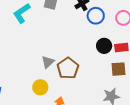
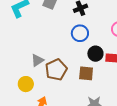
blue circle: (96, 16) -> (80, 33), moved
brown square: (118, 69) -> (86, 73), moved

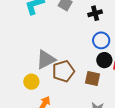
blue circle: (80, 33) -> (101, 40), moved
gray triangle: (37, 60) -> (46, 60), size x1.5

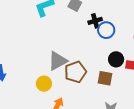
black cross: (95, 13) -> (95, 21), moved
blue circle: (101, 40) -> (106, 30), moved

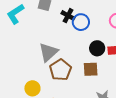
black cross: (95, 21) -> (68, 16), turned -32
gray triangle: (58, 61) -> (48, 52), moved

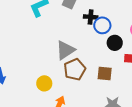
black cross: (68, 16) -> (91, 17), turned -32
black circle: (97, 48) -> (115, 43), moved

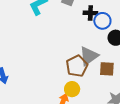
gray triangle: (65, 50) -> (89, 56), moved
yellow circle: (44, 83) -> (72, 89), moved

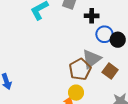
blue circle: (102, 21) -> (104, 34), moved
brown square: (107, 69) -> (110, 71), turned 35

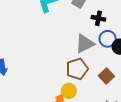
gray triangle: (92, 59) -> (85, 44), moved

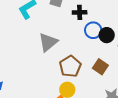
gray triangle: (85, 44) -> (48, 42), moved

